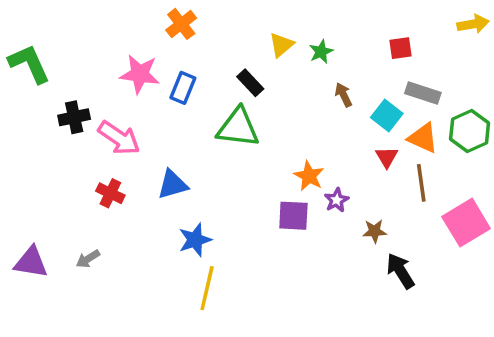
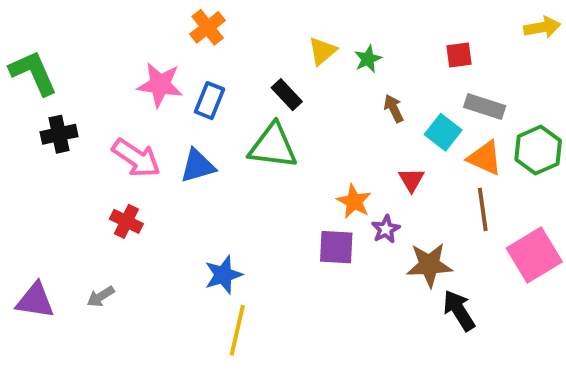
black cross: (74, 117) -> (59, 134), moved
red triangle: (387, 157) -> (411, 180), moved
blue triangle: (173, 185) -> (198, 166), moved
brown star: (375, 231) -> (429, 265), size x1.6

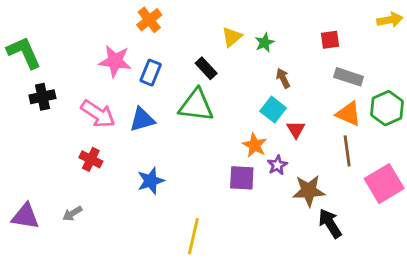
cyan square: (443, 132) -> (273, 110), moved
blue star: (223, 275) -> (151, 181), moved
yellow line: (237, 330) -> (193, 236), moved

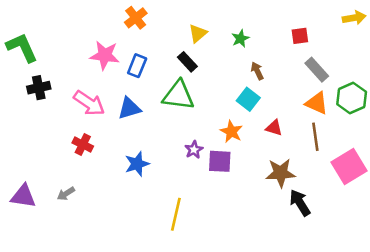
yellow triangle: (232, 37) -> (198, 33), moved
gray rectangle: (349, 77) -> (317, 70), turned 30
red triangle: (296, 129) -> (274, 128), moved, turned -42
purple star: (277, 165) -> (194, 150), moved

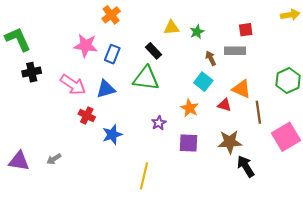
yellow triangle: (198, 33) -> (172, 28), moved, turned 35
gray rectangle: (317, 70) -> (235, 51), moved, turned -48
orange triangle: (317, 103) -> (241, 89), moved
red cross: (83, 144) -> (87, 115), moved
purple square: (220, 161) -> (188, 143), moved

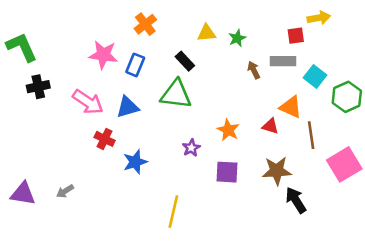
orange cross: (111, 15) -> (145, 24), moved
yellow arrow: (290, 15) -> (319, 18), moved
cyan square: (203, 82) -> (315, 76), moved

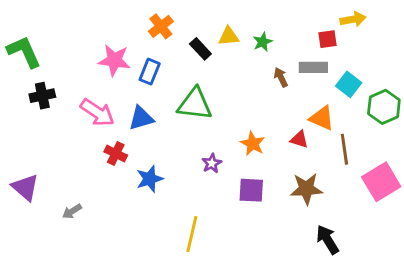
black rectangle: (185, 61) -> (200, 49), moved
purple triangle: (23, 194) -> (25, 187), moved, turned 32
black arrow: (296, 200) -> (327, 240), moved

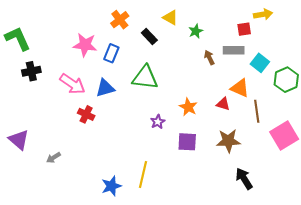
yellow triangle: (229, 36) -> (170, 18), moved, turned 35
blue star: (150, 179) -> (111, 186), moved

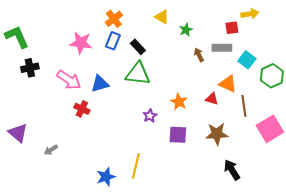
black rectangle: (149, 36) -> (138, 47), moved
blue rectangle: (111, 53) -> (113, 41), moved

